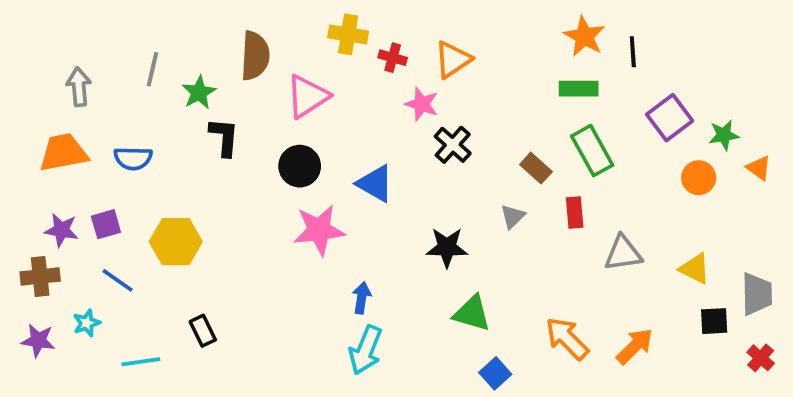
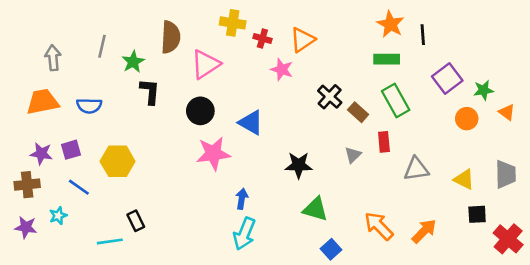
black cross: (453, 145) -> (330, 97), moved
gray triangle: (513, 216) -> (353, 155), moved
gray trapezoid: (757, 294) -> (505, 174), moved
red cross: (761, 358) -> (508, 239), size x1.6
cyan line: (141, 362) -> (110, 241), moved

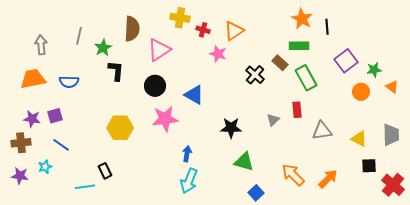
brown rectangle: (358, 112) -> (280, 63), moved
yellow hexagon: (118, 161) -> (120, 128), moved

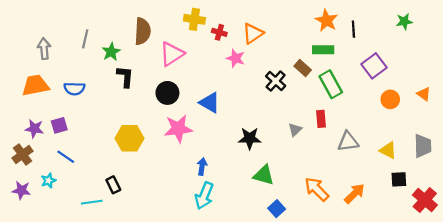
green star: (374, 70) -> (404, 22), moved
brown cross: (21, 143) -> (22, 155), turned -30

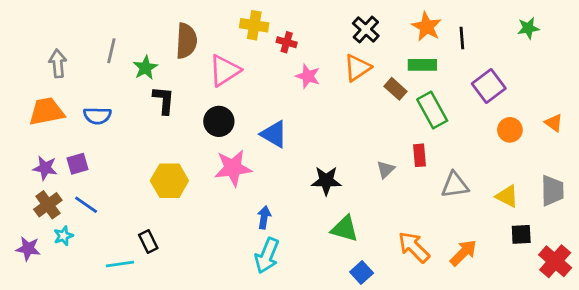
orange triangle: (253, 33) -> (357, 68), moved
black cross: (276, 81) -> (366, 30), moved
brown cross: (22, 155) -> (48, 205), moved

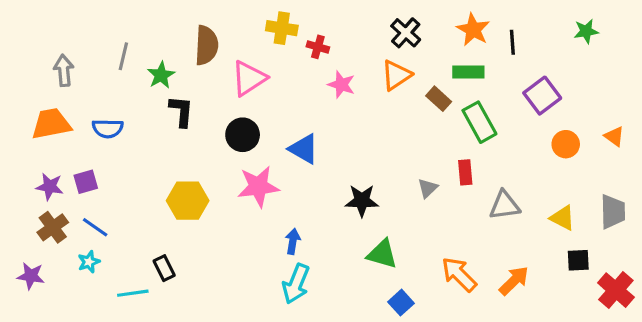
cyan star: (63, 236) -> (89, 262), moved

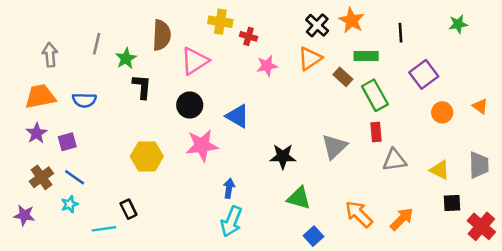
orange star: (473, 30) -> (351, 20), moved
pink star: (341, 85) -> (267, 66), turned -30
red rectangle: (465, 172) -> (376, 132), moved
purple star: (50, 187) -> (37, 133), moved, turned 30
gray triangle: (428, 188) -> (334, 147), size x1.6

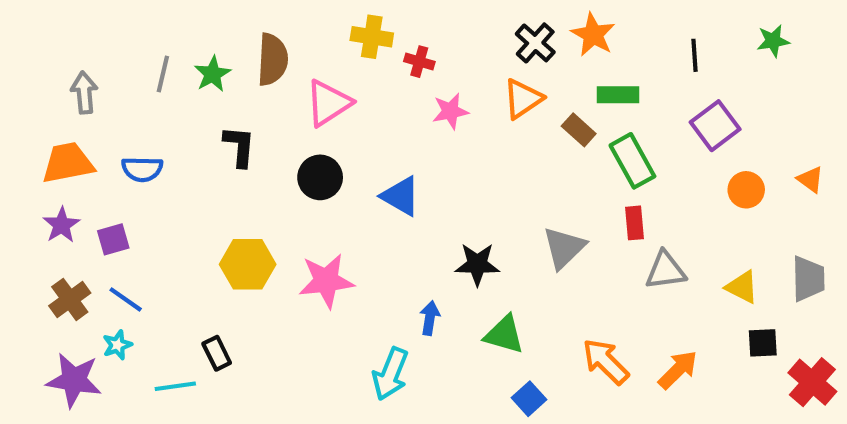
black line: (401, 33) -> (694, 55), moved
green star: (126, 58) -> (213, 74), moved
pink star: (202, 145) -> (326, 281), moved
blue arrow: (229, 188) -> (430, 318), moved
purple star: (24, 215) -> (74, 380), moved, size x1.5

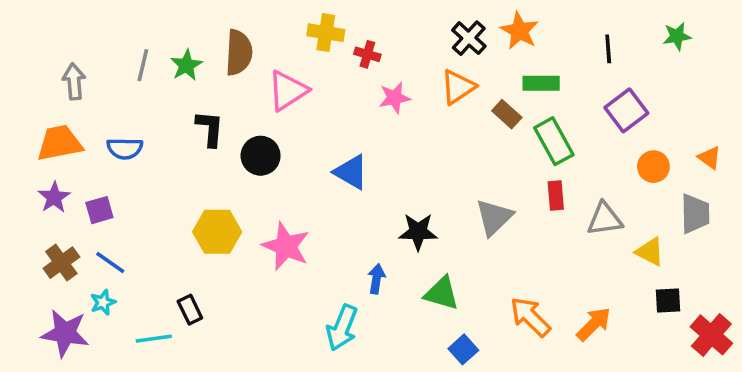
black circle: (320, 177) -> (261, 156), moved
gray triangle: (666, 270) -> (605, 219), moved
gray trapezoid: (808, 279) -> (695, 214), moved
pink star: (326, 281) -> (286, 246), turned 30

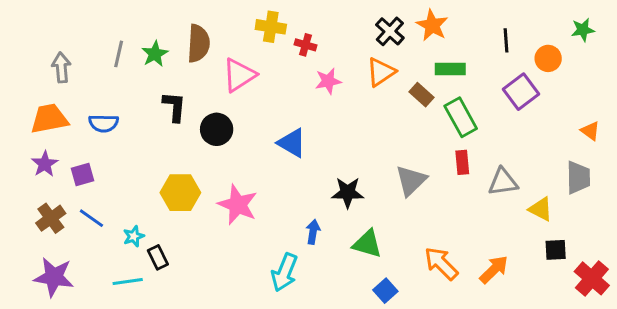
green star: (677, 36) -> (583, 30), moved
orange circle: (653, 167) -> (548, 58), moved
cyan star: (103, 302) -> (134, 236), moved

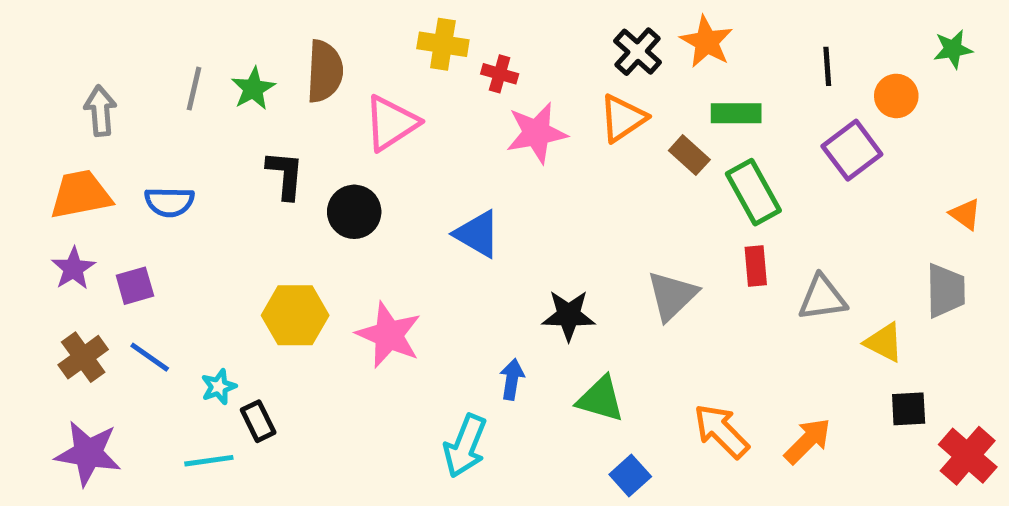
pink star: (328, 81) -> (537, 133), size x1.4

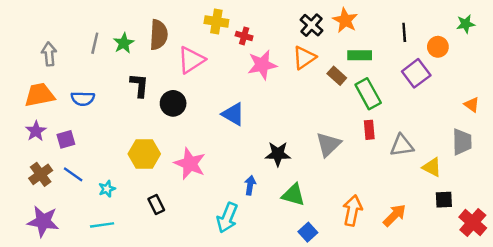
black rectangle: (258, 421) -> (156, 204), moved
orange arrow: (721, 431) -> (352, 210), turned 56

